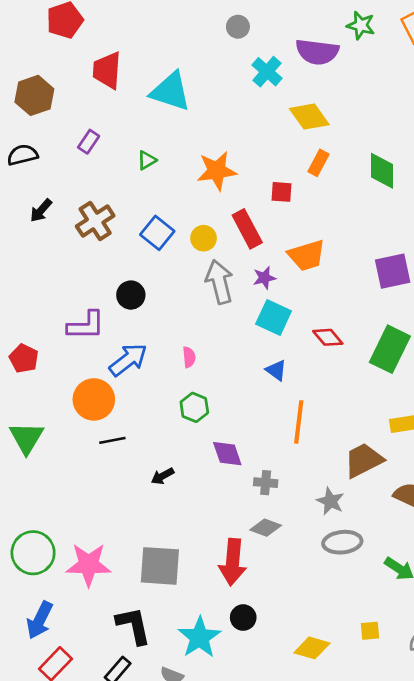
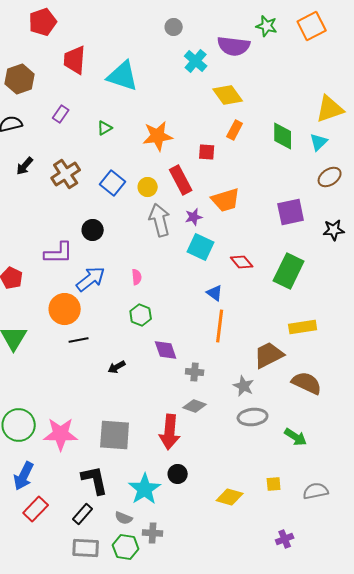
blue triangle: (276, 370) -> (215, 293), moved

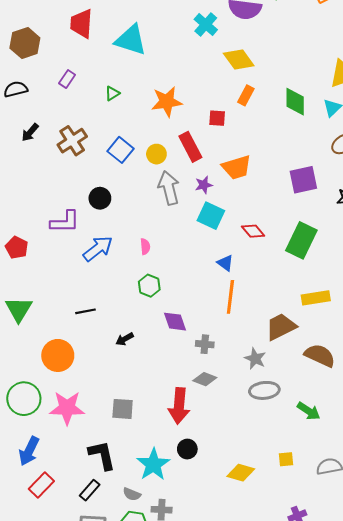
orange circle: (65, 309) -> (58, 355), moved
gray square: (115, 435) -> (123, 409), size x0.7

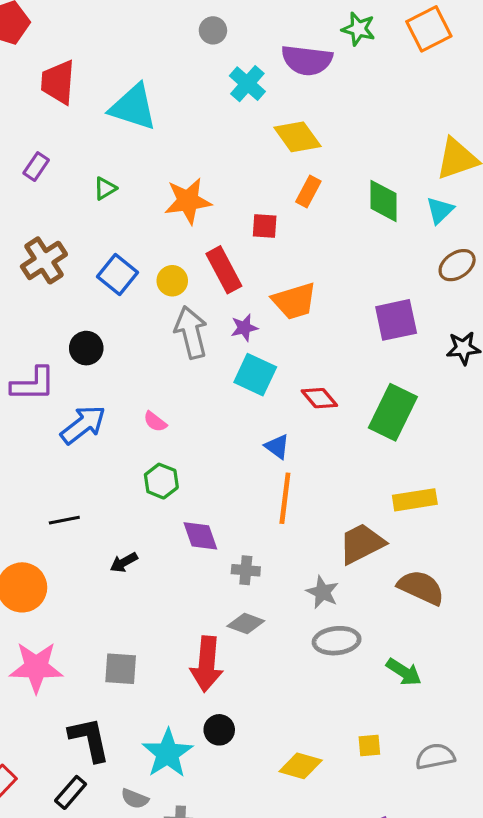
pink semicircle: (145, 247) -> (155, 422), turned 133

